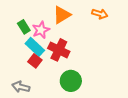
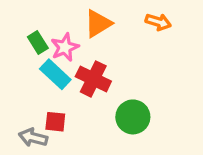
red square: (35, 61) -> (55, 122), moved, turned -32
green circle: (71, 81) -> (133, 117), moved

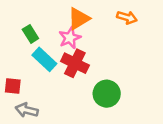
pink star: (65, 47) -> (70, 38), moved
red square: (55, 122) -> (13, 86), moved

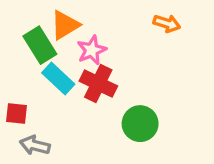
orange triangle: (79, 19) -> (65, 25), moved
green rectangle: (30, 34) -> (40, 45), size x1.5

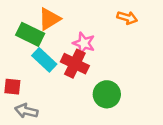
green rectangle: (40, 45) -> (30, 34), turned -32
pink star: (92, 50) -> (84, 43), moved, turned -30

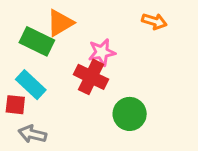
pink star: (84, 43) -> (102, 52), turned -30
cyan rectangle: (44, 60) -> (31, 85), moved

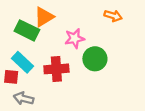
red cross: (91, 77) -> (56, 69), moved, turned -30
green circle: (130, 114) -> (95, 59), moved

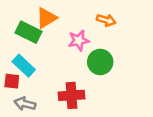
orange arrow: (113, 16) -> (106, 20), moved
red cross: (56, 69) -> (71, 95), moved

